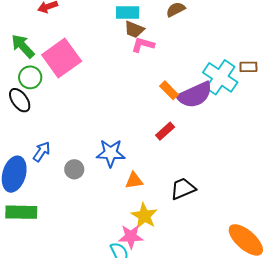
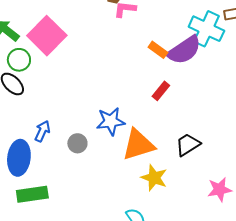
orange triangle: (134, 181) -> (138, 145), size x1.8
pink star: (131, 237) -> (220, 190), moved

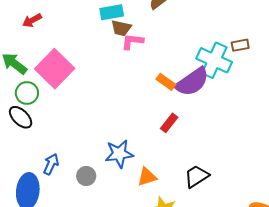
orange triangle: (138, 145) -> (147, 177), size x0.6

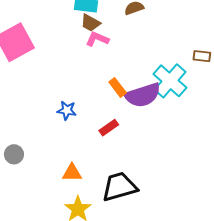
brown rectangle: (240, 45) -> (202, 56), moved
blue star: (119, 154) -> (67, 110), moved, size x0.7
black trapezoid: (196, 176) -> (119, 187), size x1.4

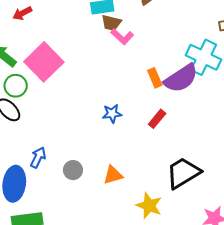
pink L-shape: (97, 39) -> (122, 37), turned -145
orange rectangle: (118, 87) -> (155, 78), turned 30
orange triangle: (72, 173) -> (113, 175), moved

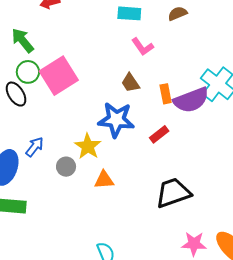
brown trapezoid: (111, 23) -> (130, 83), moved, turned 30
pink square: (44, 62) -> (59, 76), moved
blue star: (112, 114) -> (116, 120), size x1.8
yellow star: (149, 206) -> (88, 146), moved

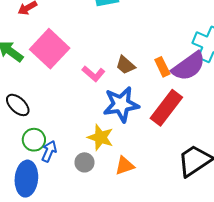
pink L-shape: (143, 47) -> (94, 74), moved
green circle: (28, 72) -> (34, 140), moved
pink square: (59, 76) -> (50, 49), moved
red rectangle: (159, 134) -> (166, 108), size x1.8

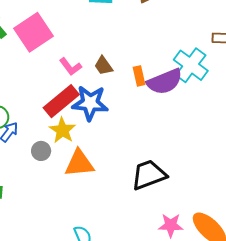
red rectangle: (166, 108) -> (61, 101), moved
orange triangle: (125, 166) -> (79, 163), size x1.5

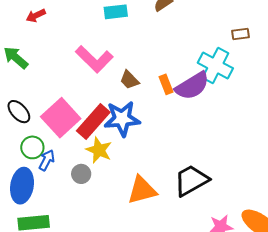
pink square: (34, 32) -> (61, 118), moved
pink L-shape: (70, 67) -> (94, 59), moved, size x1.6
orange triangle: (79, 163) -> (142, 190), moved

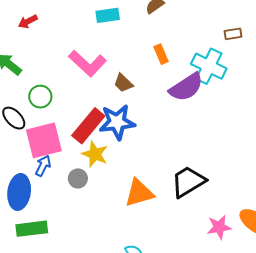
orange rectangle: (166, 84) -> (161, 54), moved
pink square: (61, 118) -> (44, 140), moved, turned 30
green circle: (32, 147) -> (40, 97), moved

